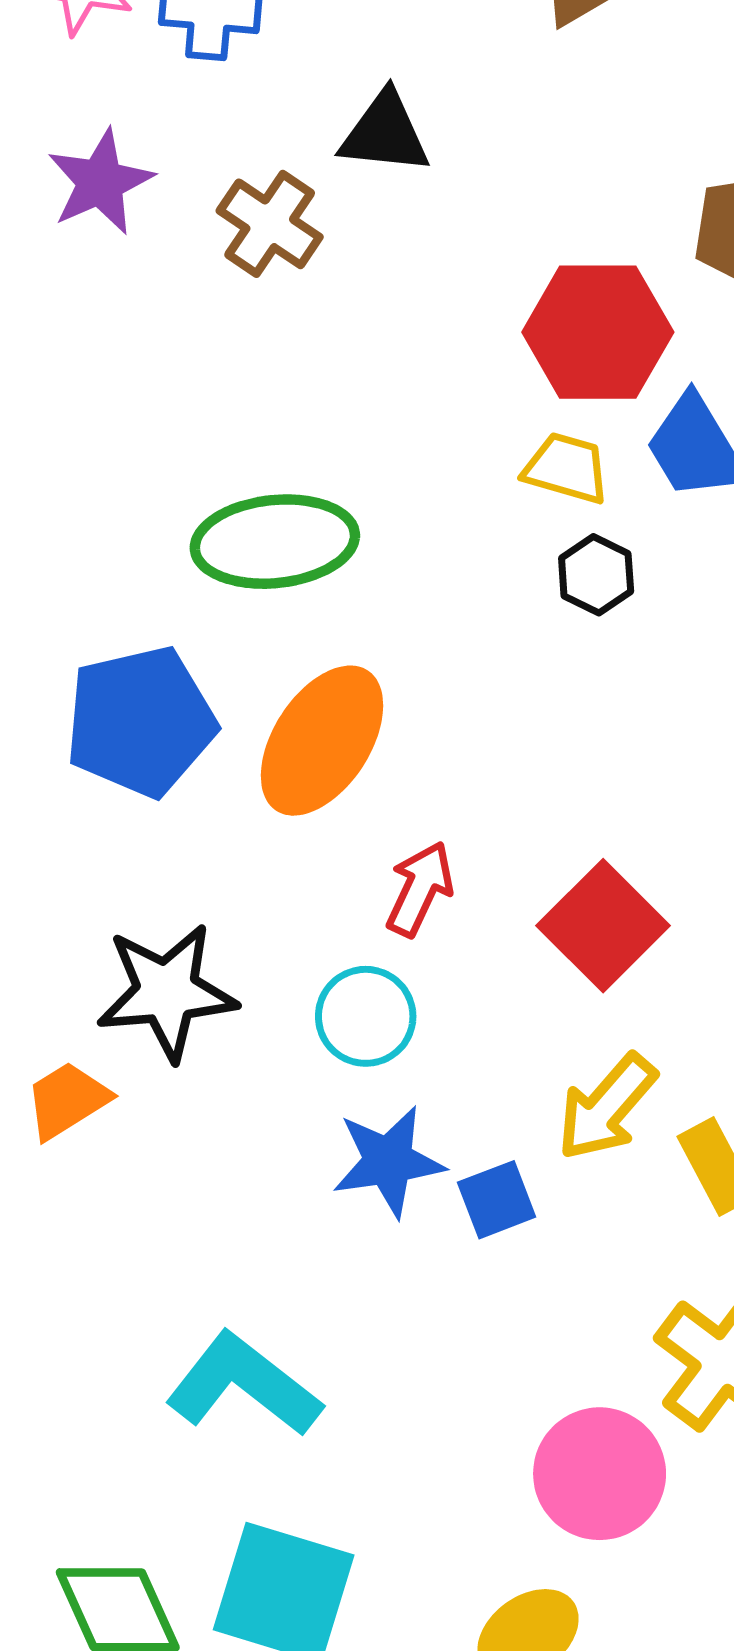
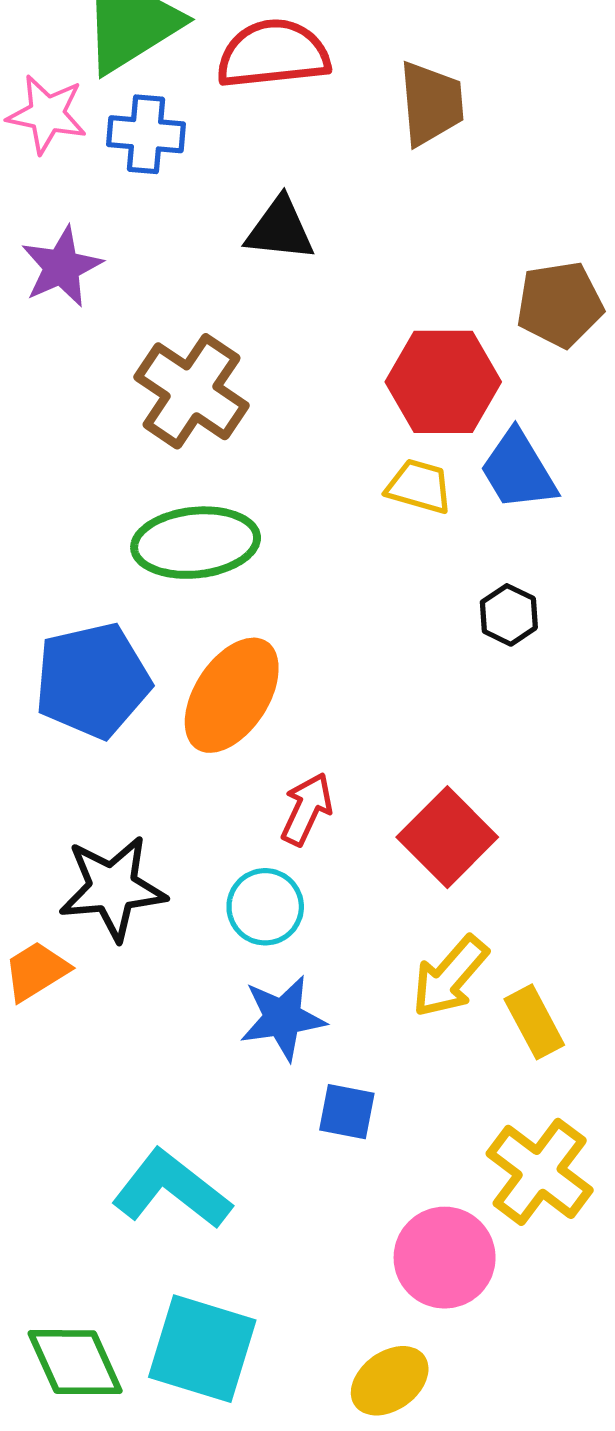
brown cross: (270, 224) -> (192, 391), moved, size x1.4
black hexagon: (596, 575) -> (509, 615), moved
blue square: (497, 1200) -> (347, 1112), moved, turned 32

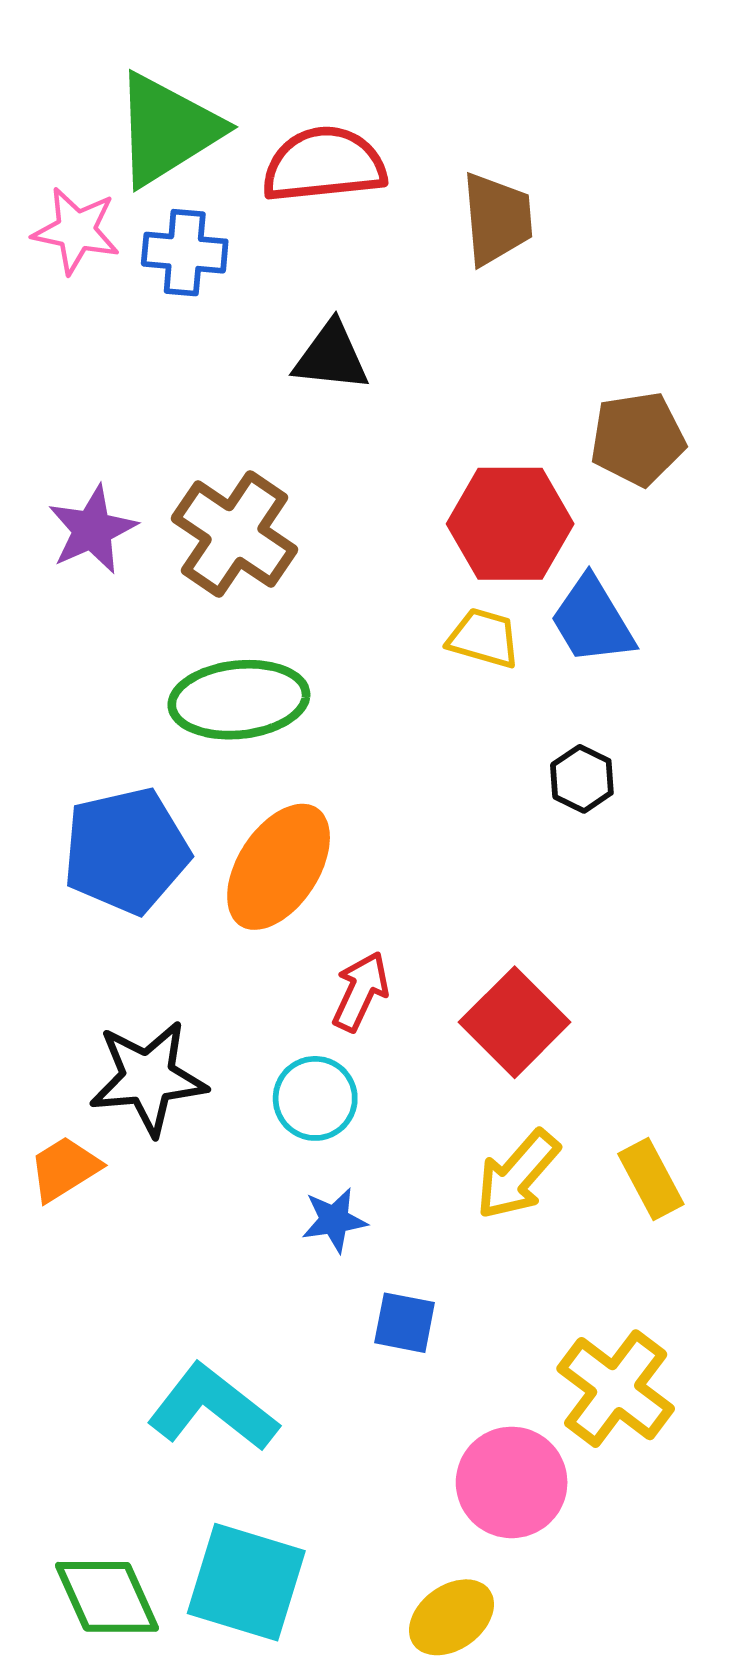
purple star: (62, 267) -> (92, 530), moved
blue star: (283, 1018) -> (334, 1220), size x0.7
yellow rectangle: (534, 1022) -> (651, 1179), moved

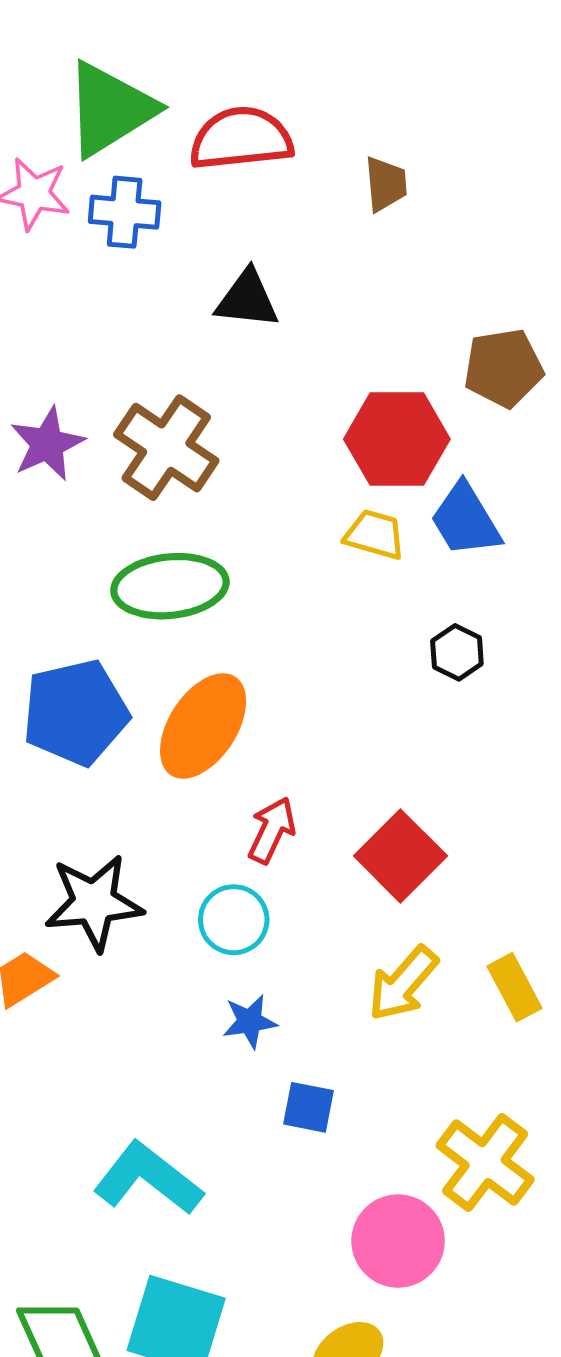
brown trapezoid: (497, 219) -> (386, 184), size x0.7

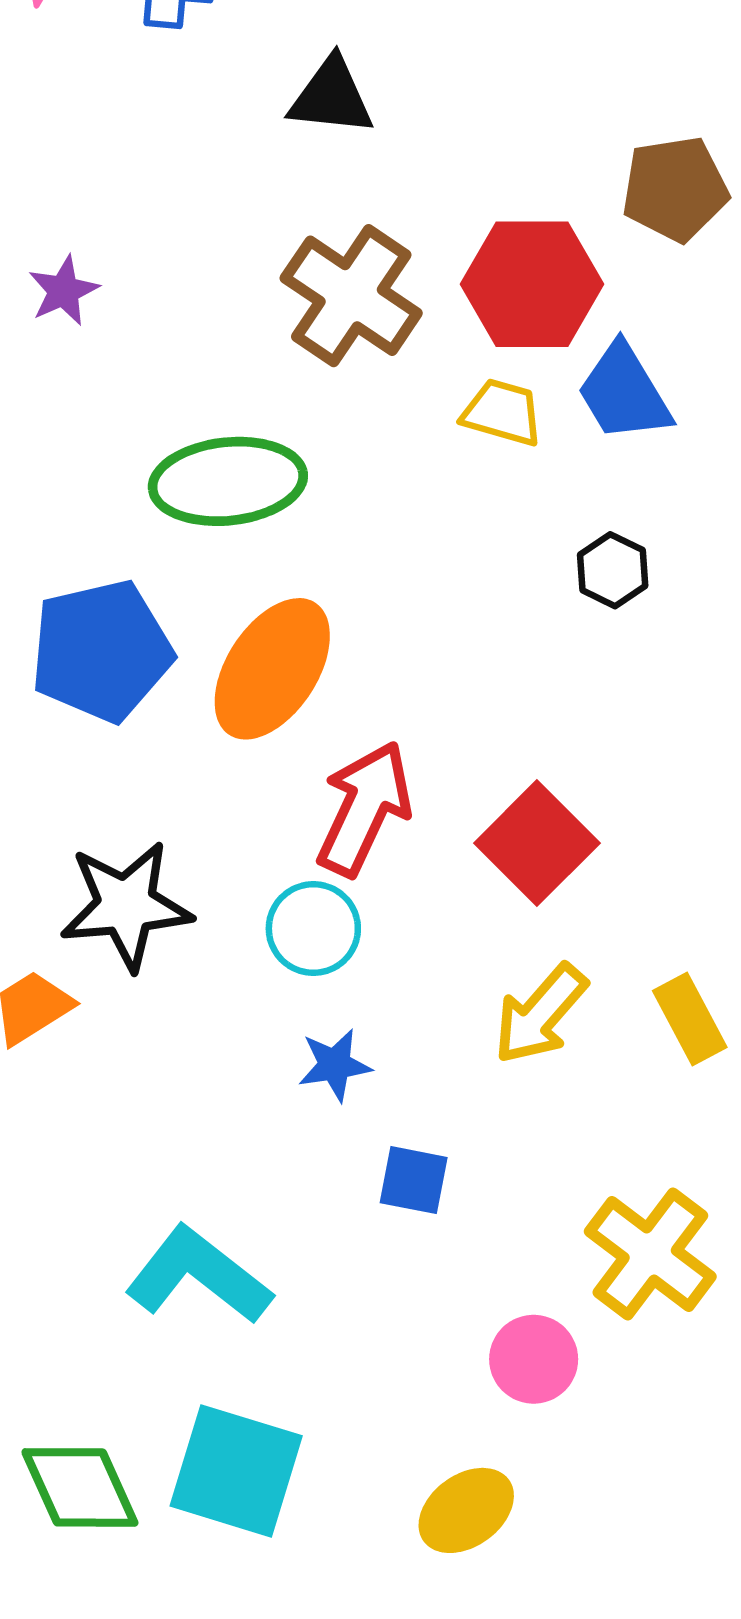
purple star: (47, 444) -> (64, 291), size x0.7
brown cross: (166, 448) -> (351, 296), moved
red arrow: (272, 830) -> (364, 809), size x1.5
pink circle: (398, 1241) -> (534, 1359), size x0.7

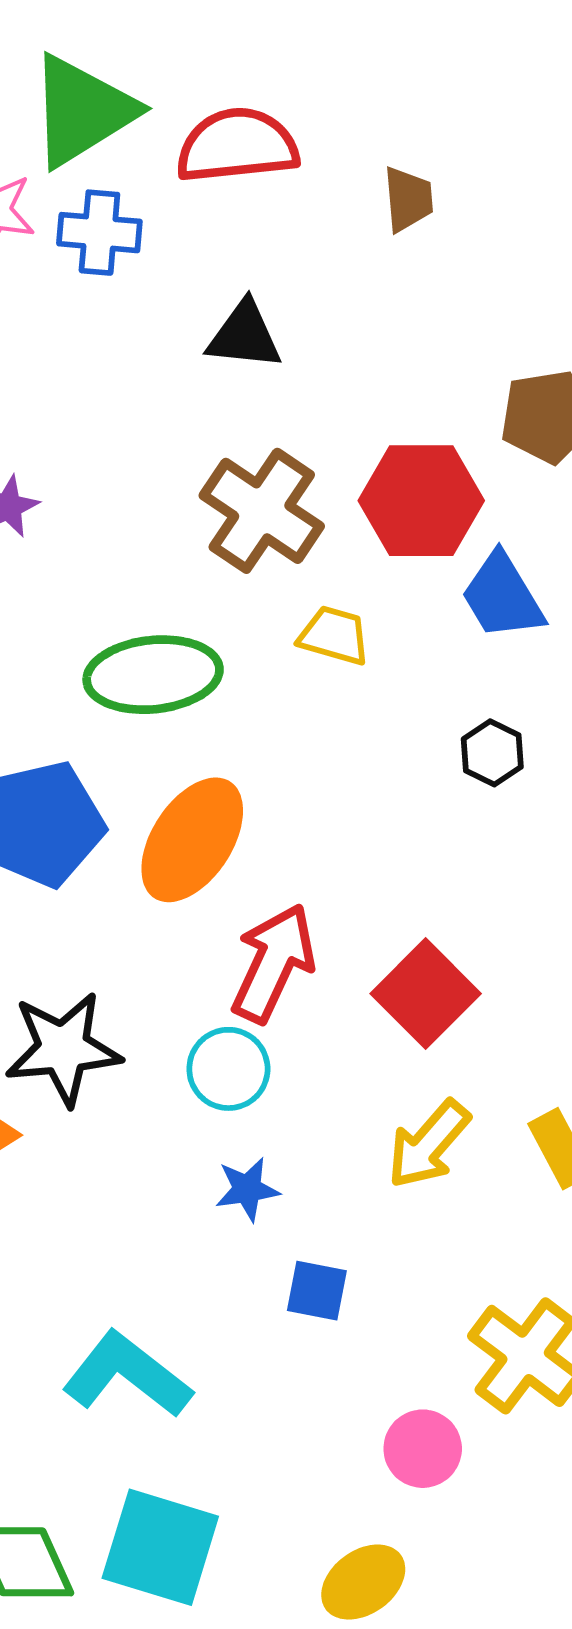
yellow trapezoid: (502, 412) -> (334, 636), moved

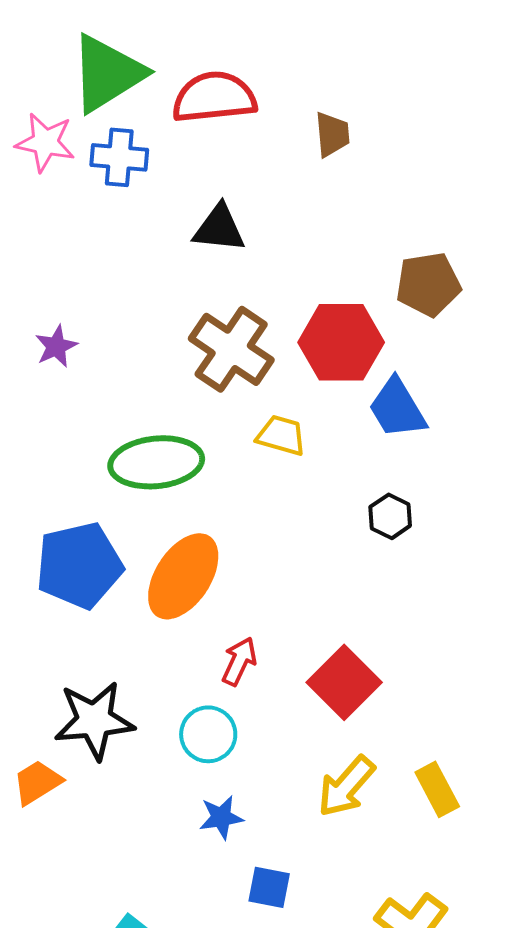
red arrow: (273, 963) -> (239, 661), size x0.6

